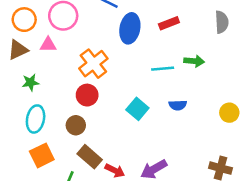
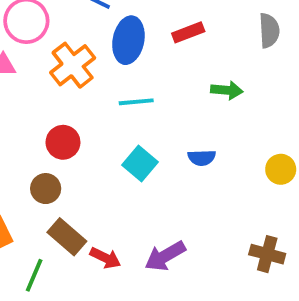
orange cross: (93, 64) -> (73, 65), moved
cyan line: (163, 69) -> (136, 102), moved

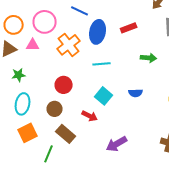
red arrow: (105, 258) -> (90, 116), moved

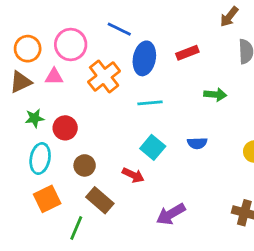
red circle: (64, 85) -> (65, 128), moved

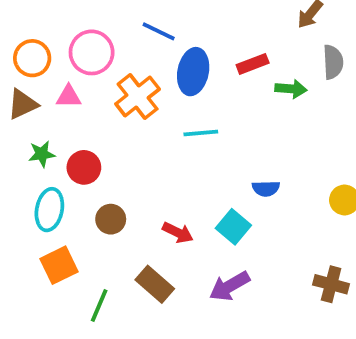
green arrow: (215, 95) -> (291, 89), moved
cyan square: (153, 147) -> (233, 227), moved
brown rectangle: (100, 200) -> (155, 284), moved

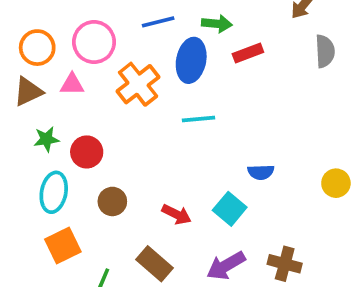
blue line: (159, 31) -> (158, 22), turned -40
green arrow: (291, 89) -> (217, 24), moved
brown cross: (331, 284) -> (285, 264), moved

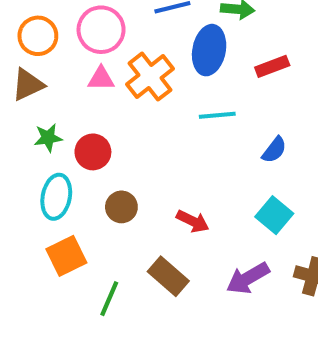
red rectangle: (248, 53) -> (272, 66), moved
pink triangle: (72, 84) -> (101, 79), moved
blue semicircle: (261, 172) -> (274, 150), moved, turned -50
cyan square: (230, 209) -> (274, 215), moved

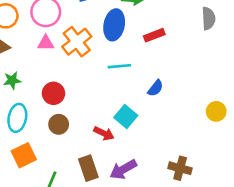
red circle: (93, 152) -> (53, 93), moved
cyan square: (274, 215) -> (126, 117), moved
brown rectangle: (168, 276) -> (88, 168), turned 30
purple arrow: (248, 278) -> (123, 170), moved

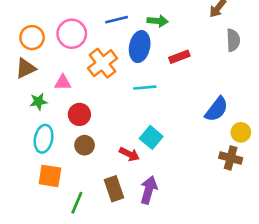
pink triangle: (46, 43) -> (63, 82), moved
blue semicircle: (155, 88) -> (216, 109), moved, size x1.5
orange square: (24, 155) -> (50, 176), turned 35
brown cross: (180, 168) -> (231, 158), moved
purple arrow: (123, 170) -> (149, 190), turned 136

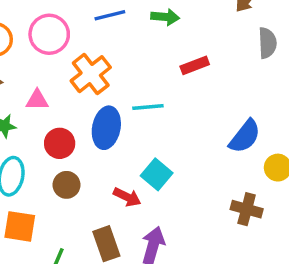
blue ellipse: (140, 47) -> (106, 128), moved
brown cross: (231, 158) -> (247, 209), moved

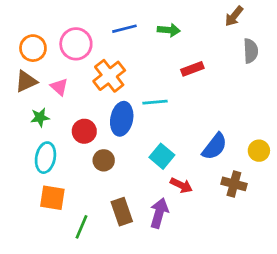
pink triangle: (37, 100) -> (59, 87), moved, turned 42
blue semicircle: (245, 136) -> (215, 146), moved
brown circle: (67, 185) -> (104, 160), moved
red arrow: (127, 197) -> (181, 185), moved

